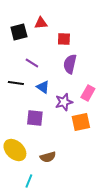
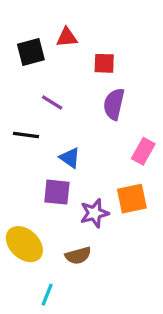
blue triangle: (43, 87) -> (70, 158), moved
purple star: (64, 102) -> (94, 213), moved

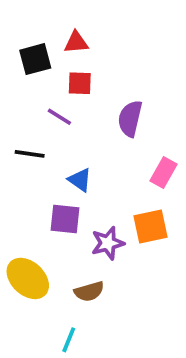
red square: (104, 63) -> (80, 83), moved
cyan line: (47, 295) -> (69, 340), moved

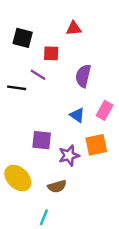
red triangle: (76, 42) -> (74, 28), moved
black square: (35, 59) -> (23, 38), turned 30
black line: (30, 154) -> (17, 88), moved
blue triangle: (80, 180) -> (77, 115), moved

